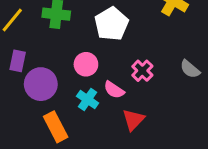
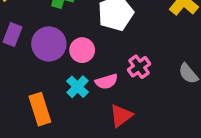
purple circle: (41, 84) -> (49, 44), moved
pink semicircle: (114, 90) -> (106, 81), turned -60

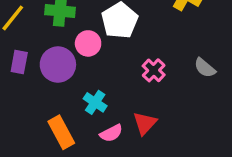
pink circle: (82, 50) -> (88, 43), moved
pink semicircle: (106, 81) -> (111, 133), moved

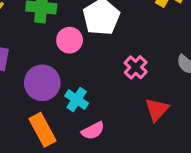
purple circle: (58, 65) -> (42, 83), moved
red triangle: (145, 123) -> (157, 109), moved

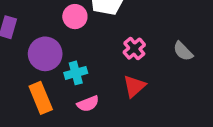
cyan cross: (77, 100) -> (76, 73), turned 35
red triangle: (157, 109) -> (134, 86), moved

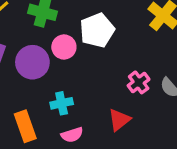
pink cross: (134, 49) -> (139, 82), moved
purple circle: (45, 54) -> (32, 62), moved

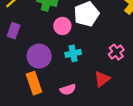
purple circle: (32, 62) -> (39, 56), moved
cyan cross: (62, 103) -> (73, 53), moved

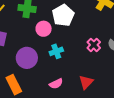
red triangle: (102, 79) -> (86, 82), moved
orange rectangle: (34, 83) -> (14, 85), moved

